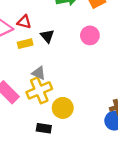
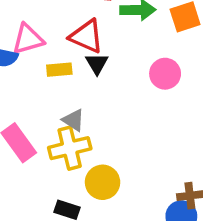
red triangle: (24, 22) -> (86, 36), moved, size x1.5

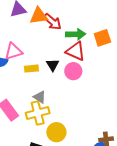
red triangle: (86, 36) -> (76, 51), moved
pink circle: (165, 74) -> (73, 71), moved

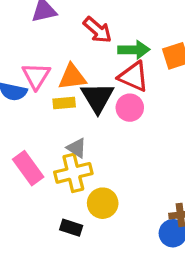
orange triangle: (39, 16) -> (72, 77), moved
pink triangle: (13, 51) -> (36, 76), turned -42
black triangle: (53, 65) -> (97, 98), size x1.6

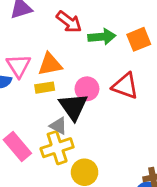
red triangle: (134, 76) -> (125, 86), moved
black triangle: (97, 98) -> (73, 107), moved
pink circle: (130, 108) -> (87, 89), moved

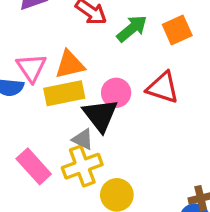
green arrow: (102, 37) -> (132, 29), turned -32
yellow rectangle: (45, 88) -> (64, 93), size x1.6

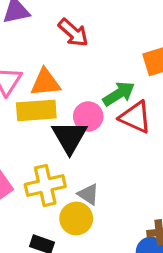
green arrow: (132, 29) -> (119, 94), moved
gray triangle: (83, 139) -> (88, 194), moved

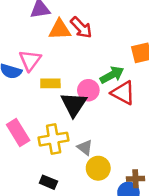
orange triangle: (45, 83) -> (60, 29), moved
yellow rectangle: (36, 110) -> (50, 83), size x0.7
yellow circle: (76, 218) -> (98, 168), moved

